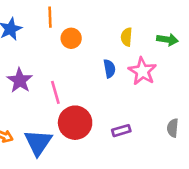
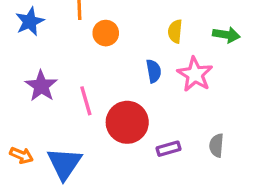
red circle: (75, 123) -> (127, 122), moved
gray semicircle: (173, 128) -> (216, 145), moved

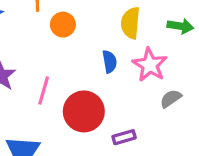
yellow semicircle: (175, 31) -> (130, 23), size x1.4
pink line: (86, 101) -> (44, 91), turned 32
gray semicircle: (216, 145) -> (171, 99), moved, turned 50

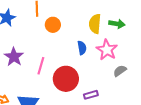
green arrow: (180, 26) -> (117, 24), moved

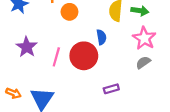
pink star: (107, 50) -> (144, 38), moved
red circle: (66, 79) -> (84, 56), moved

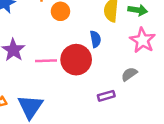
pink line: (56, 57) -> (46, 61), turned 72
gray semicircle: (143, 62) -> (129, 74), moved

